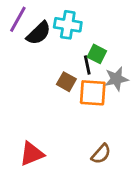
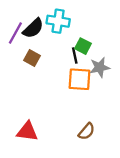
purple line: (18, 19) -> (15, 33), moved
brown square: (66, 82) -> (32, 58), moved
red triangle: (32, 154) -> (27, 131), turned 30

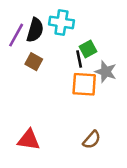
black semicircle: (33, 28) -> (35, 30), turned -30
green square: (83, 46) -> (88, 49), turned 35
gray star: (100, 67) -> (106, 72), turned 30

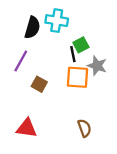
purple line: (16, 35) -> (21, 61), moved
brown square: (34, 62) -> (39, 84), moved
brown semicircle: (92, 140) -> (84, 128), turned -60

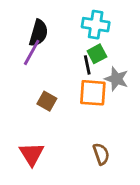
cyan cross: (57, 21) -> (96, 25), moved
purple line: (21, 61) -> (32, 52), moved
red triangle: (27, 128) -> (32, 154), turned 50

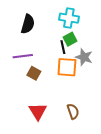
purple line: (32, 52) -> (23, 56), moved, turned 54
red triangle: (32, 154) -> (38, 111), moved

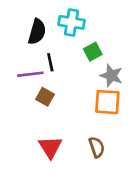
cyan cross: (69, 18) -> (72, 22), moved
black line: (63, 47) -> (50, 62), moved
orange square: (67, 67) -> (107, 102), moved

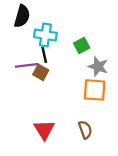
cyan cross: (72, 22) -> (45, 35), moved
black semicircle: (37, 32) -> (22, 16), moved
brown square: (45, 97) -> (41, 72), moved

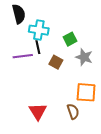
black semicircle: (22, 16) -> (19, 14), turned -30
brown square: (41, 72) -> (56, 62), moved
orange square: (95, 90) -> (86, 92), moved

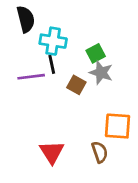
gray star: (84, 57) -> (101, 73), moved

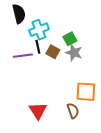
cyan cross: (53, 41) -> (39, 30), turned -30
brown square: (76, 85) -> (53, 52), moved

